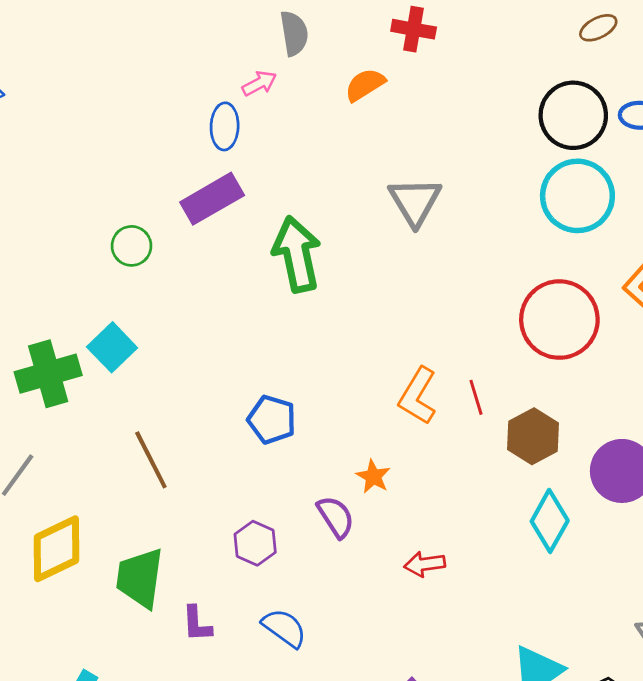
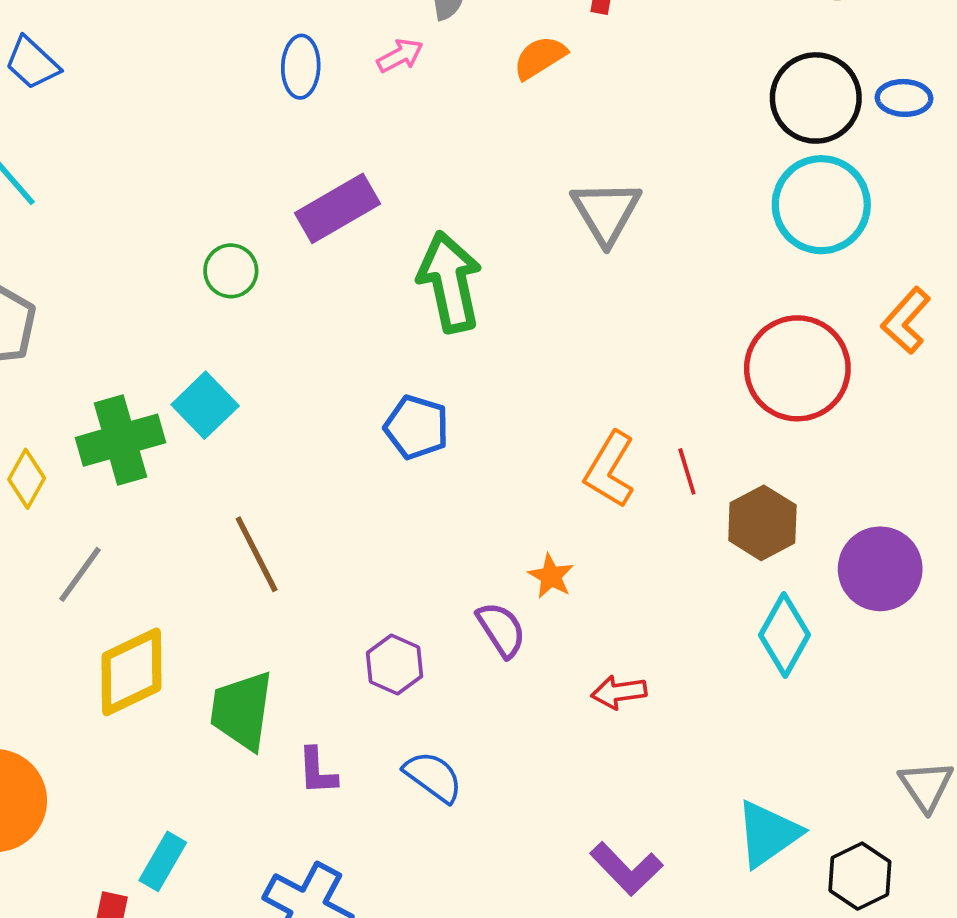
blue ellipse: (225, 126) -> (301, 67), moved
blue pentagon: (272, 420) -> (417, 427), moved

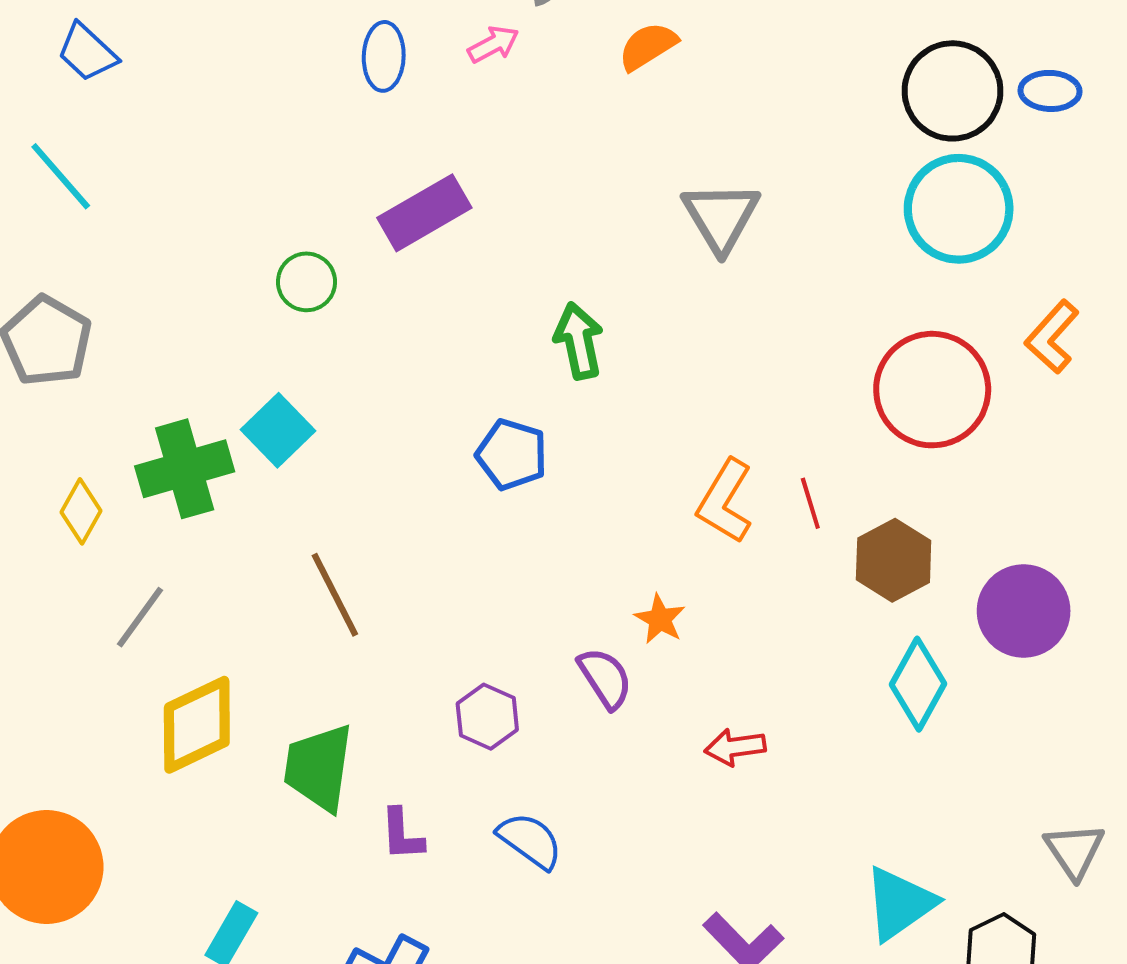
green arrow: (450, 282) -> (579, 341), moved, size x0.7

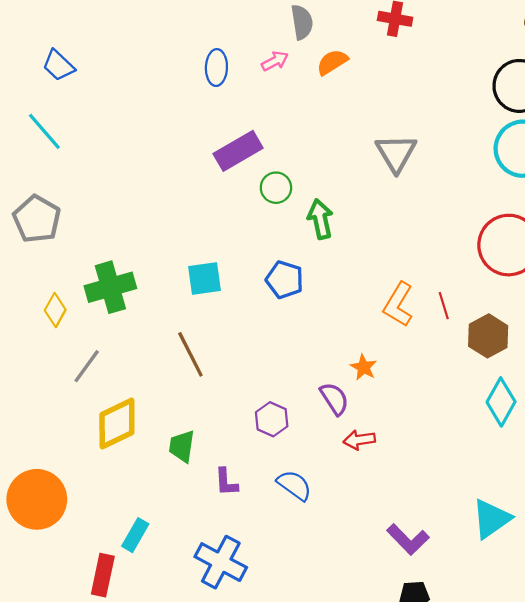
orange semicircle: (648, 46) -> (332, 62), moved
green circle: (307, 282) -> (276, 188), moved
cyan square: (278, 430) -> (205, 279), moved, turned 36
red arrow: (735, 747) -> (359, 440), moved
green trapezoid: (319, 767) -> (182, 446), size x0.7

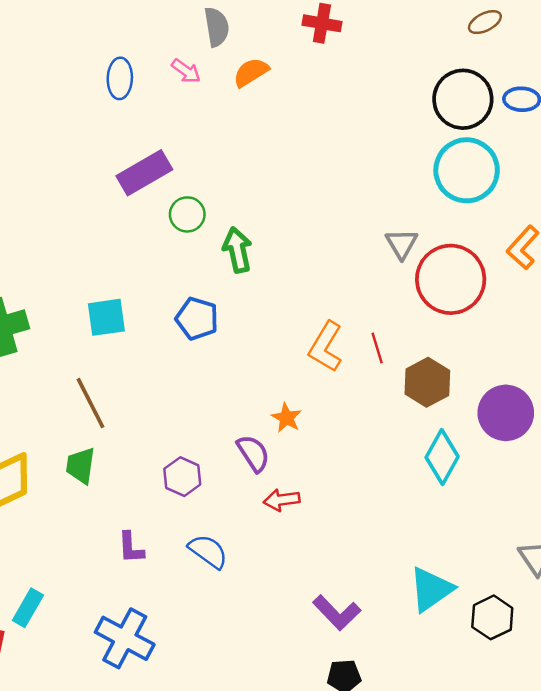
pink arrow: (275, 61) -> (186, 71), turned 64
gray triangle: (396, 153) -> (402, 244), moved, size x0.7
green trapezoid: (182, 446) -> (81, 466), moved

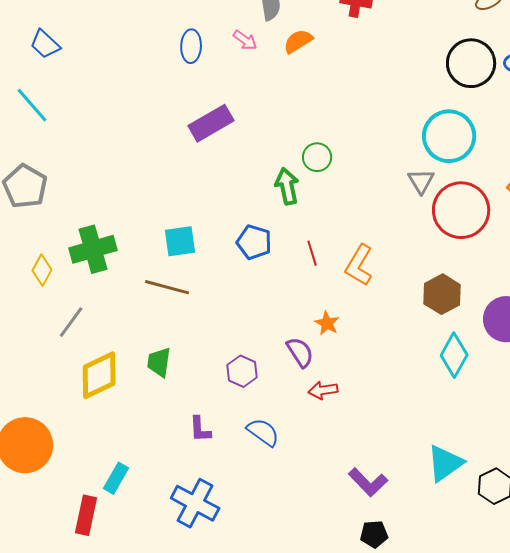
cyan circle: (467, 170) -> (449, 136), moved
green circle: (187, 214) -> (317, 157), moved
red line: (377, 348) -> (312, 253), moved
brown line: (90, 403) -> (167, 287), moved, turned -48

